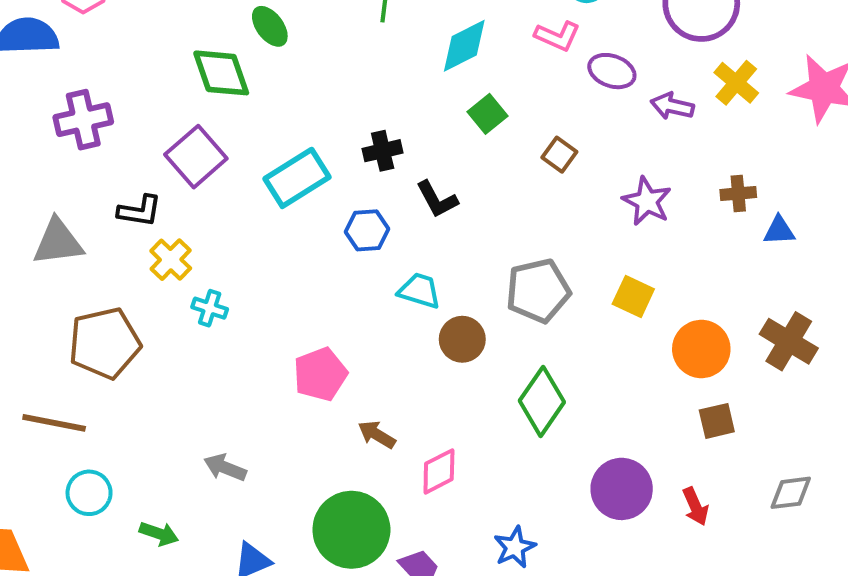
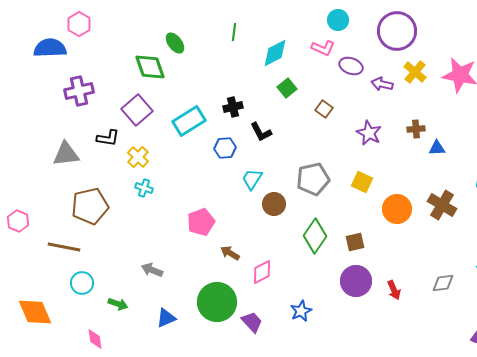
yellow cross: (171, 260) -> (138, 157), moved
cyan trapezoid: (419, 291) -> (252, 179), turned -75
brown square: (717, 421) -> (355, 242), moved

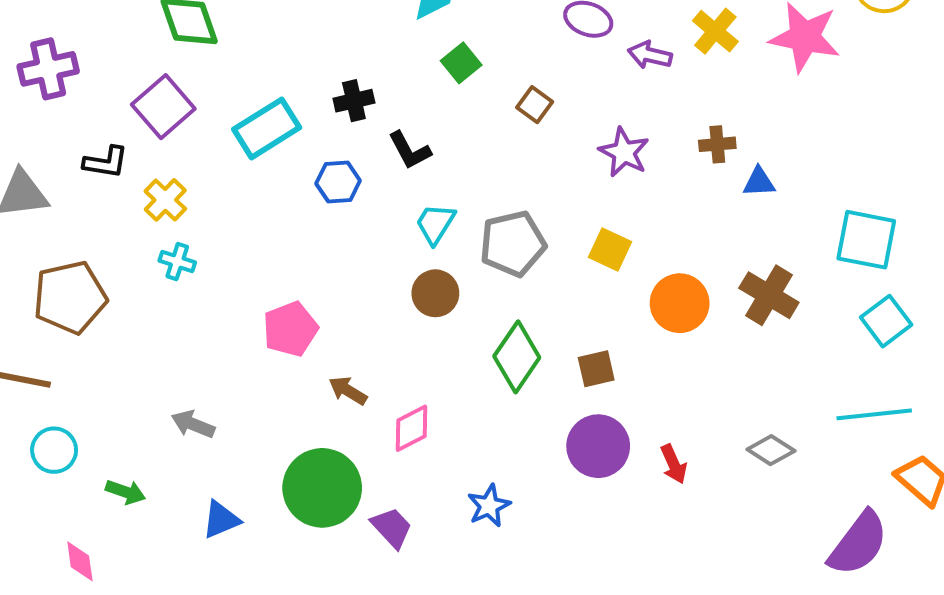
cyan trapezoid: (252, 179) -> (435, 224), moved
gray diamond: (443, 283) -> (771, 450), turned 40

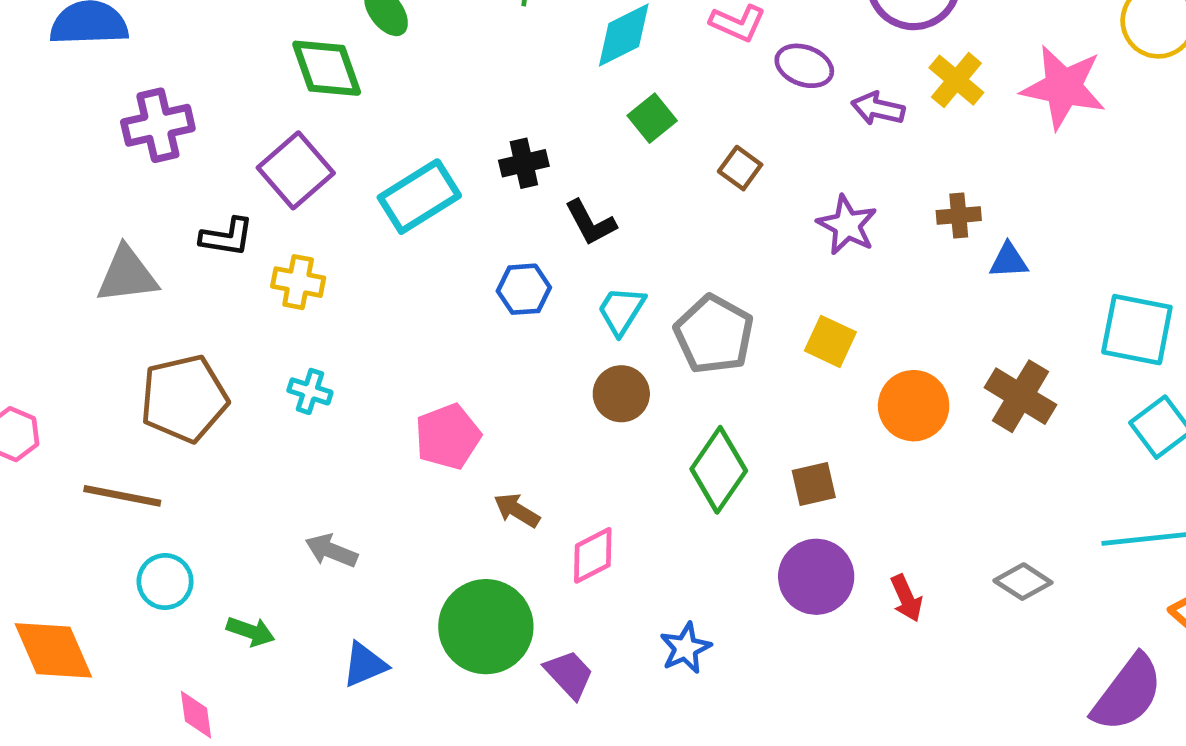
blue hexagon: (338, 182) -> (524, 289), moved
yellow cross: (165, 200) -> (298, 282), turned -33
gray pentagon: (513, 244) -> (714, 334), turned -30
cyan cross: (177, 261) -> (310, 391), moved

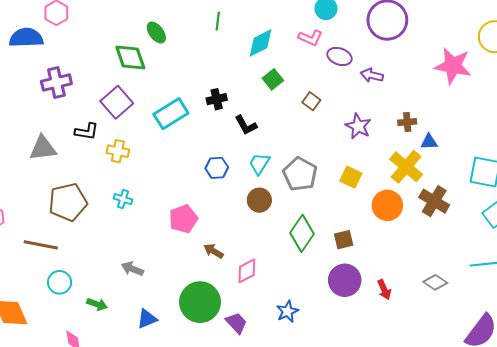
yellow cross: (956, 80) -> (406, 167), moved, size x1.4
blue hexagon: (524, 289) -> (217, 168), moved

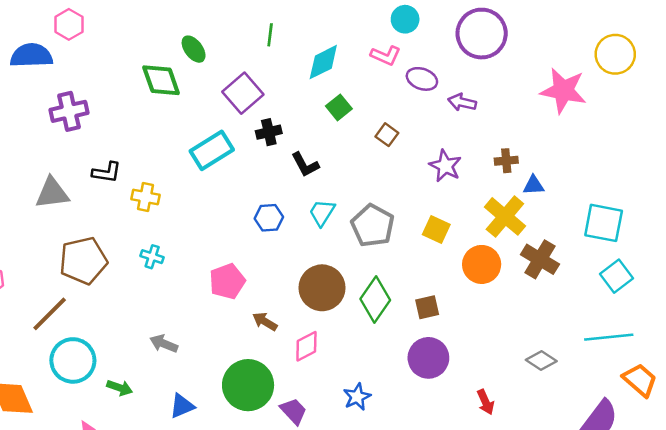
purple square: (117, 102) -> (243, 93), moved
brown circle: (259, 200) -> (322, 288), moved, size x1.5
brown line: (41, 245) -> (50, 314), turned -56
cyan circle: (60, 282) -> (73, 360), size x1.5
red arrow: (384, 290) -> (485, 402), moved

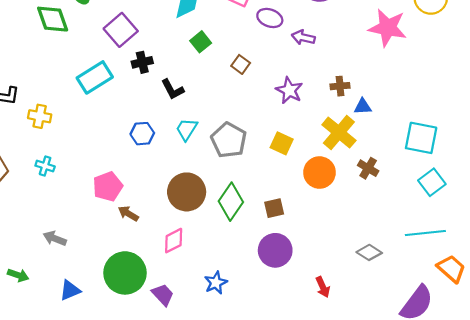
brown cross: (540, 259) -> (368, 168), size x0.7
brown arrow: (265, 322) -> (128, 214), moved

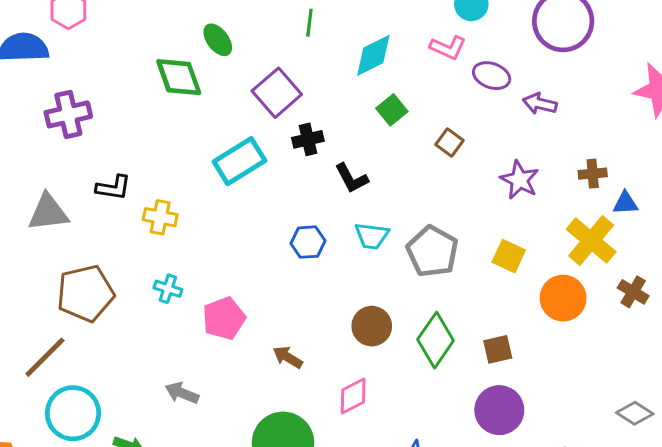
cyan trapezoid: (187, 129) -> (372, 236), turned -115
pink pentagon: (108, 187) -> (224, 318), moved
brown circle: (187, 192) -> (372, 326), size x0.7

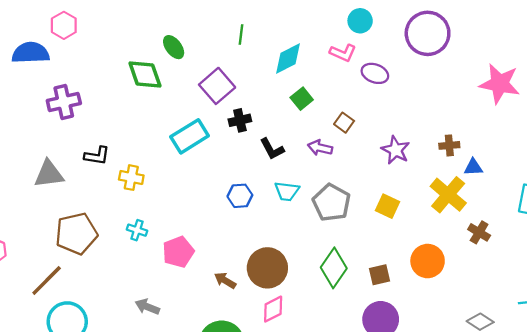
purple arrow: (540, 104) -> (320, 148), moved
orange circle: (563, 298) -> (428, 261), moved
brown circle: (372, 326) -> (267, 268), moved, size x1.4

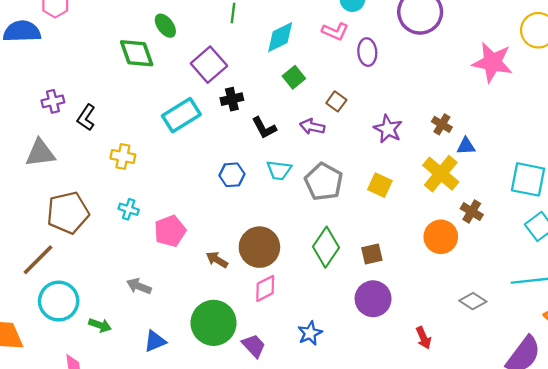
purple ellipse: (375, 73) -> (367, 52), turned 65
purple cross: (64, 102) -> (53, 101), moved, size x0.7
brown cross: (449, 145) -> (442, 124), turned 36
black L-shape: (97, 156) -> (86, 117), moved, turned 115
orange circle: (428, 261) -> (441, 237), moved

